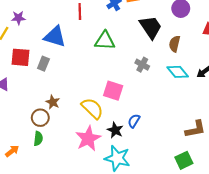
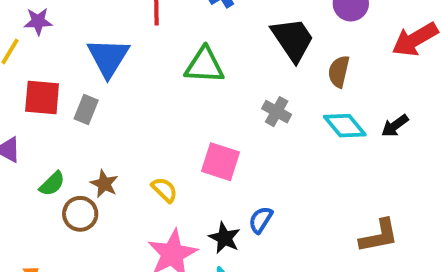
blue triangle: (55, 37) -> (108, 57), turned 45
yellow semicircle: (92, 108) -> (164, 190), moved, size x0.6
green semicircle: (38, 138) -> (52, 184), moved, turned 40

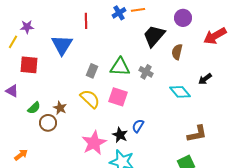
black trapezoid: (293, 39) -> (154, 36), turned -105
green triangle: (204, 65) -> (120, 67), moved
gray rectangle: (86, 110) -> (92, 71), moved
cyan diamond: (345, 126) -> (180, 92), moved
yellow semicircle: (164, 190) -> (90, 99), moved, size x1.5

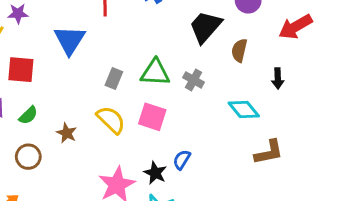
black arrow: (205, 79) -> (278, 78), moved, turned -56
green semicircle: (34, 108) -> (28, 115), moved
brown circle: (48, 123) -> (28, 157), moved
brown L-shape: (197, 134) -> (269, 152), moved

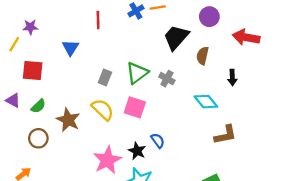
red arrow: (295, 27) -> (246, 37), turned 40
blue triangle: (70, 40) -> (70, 48), size x0.7
green triangle: (155, 73) -> (137, 73), turned -40
brown star: (67, 133) -> (68, 120), size x1.5
blue semicircle: (182, 160) -> (158, 141), turned 112

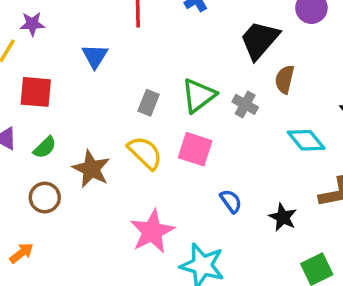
brown semicircle: (202, 56) -> (285, 79), moved
black star: (137, 151) -> (283, 217), moved

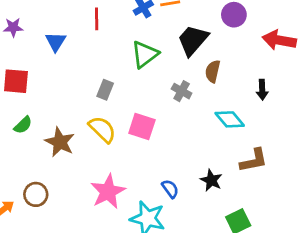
blue triangle: (95, 56) -> (56, 42), moved
green triangle: (199, 95) -> (145, 54), moved
brown circle: (45, 198) -> (36, 194), moved
blue semicircle: (231, 201) -> (170, 189), moved

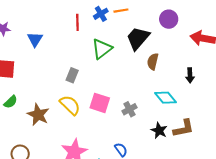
red line: (97, 19) -> (77, 22), moved
gray cross: (182, 91) -> (129, 109), moved, turned 32
black star: (211, 180) -> (159, 131), moved

